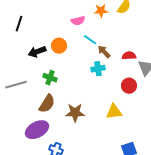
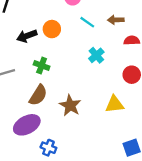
brown arrow: (104, 52) -> (116, 20), moved, turned -48
cyan cross: (98, 69) -> (96, 55), turned -32
brown star: (75, 113) -> (70, 105), turned 30

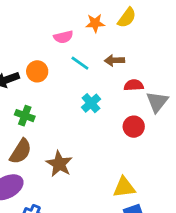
yellow triangle: (115, 104) -> (124, 187), moved

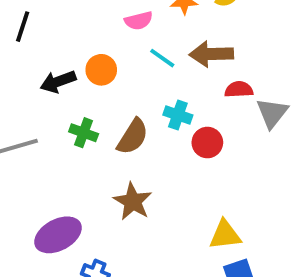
brown arrow: (114, 60) -> (211, 54), size x1.5
cyan cross: (91, 103) -> (178, 115), turned -30
red circle: (134, 127) -> (207, 143), moved
brown semicircle: (21, 151) -> (133, 137), moved

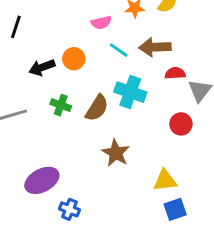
cyan cross: (178, 115) -> (130, 92), size x1.5
red circle: (207, 143) -> (181, 124), moved
brown star: (133, 201) -> (116, 153), moved

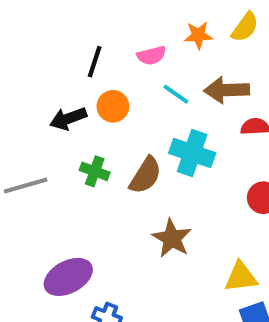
black line: (16, 27) -> (95, 62), moved

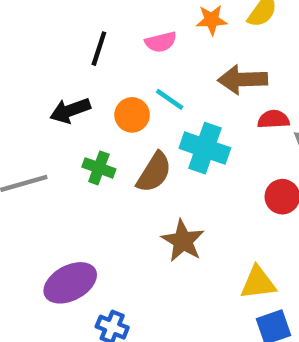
cyan line: (176, 94) -> (170, 99), moved
orange circle: (113, 106) -> (132, 115), moved

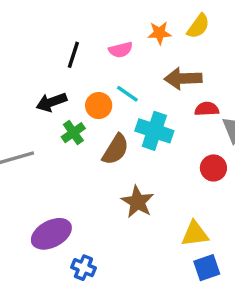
green cross: (99, 168) -> (73, 133), moved, turned 35

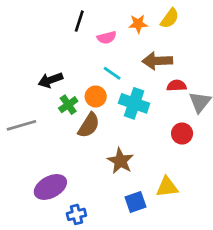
black line: (73, 55) -> (79, 21), moved
orange circle: (99, 106) -> (96, 96), moved
brown semicircle: (116, 149) -> (89, 125), moved
blue cross: (83, 268) -> (76, 214), turned -36
blue square: (207, 268) -> (135, 202), moved

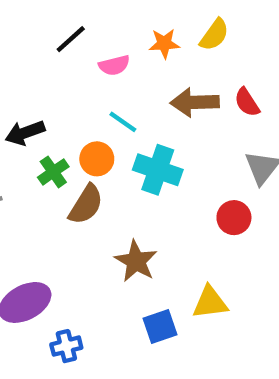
black line: (79, 21) -> (71, 39), turned 30
red semicircle: (177, 86) -> (247, 102), moved, turned -120

